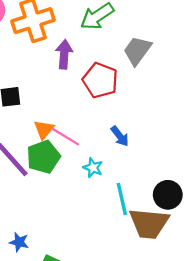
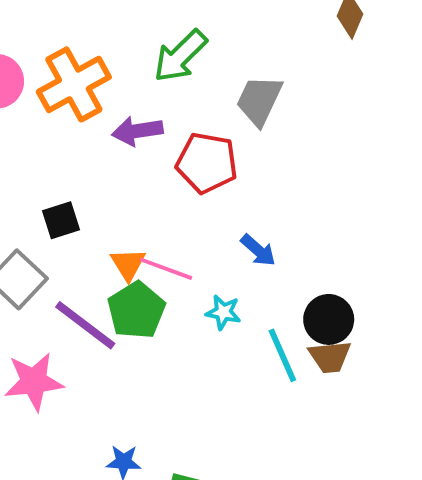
purple arrow: (64, 54) -> (137, 131), turned -92
black circle: (168, 195) -> (329, 319), moved
brown trapezoid: (149, 223) -> (330, 357), moved, size x0.6

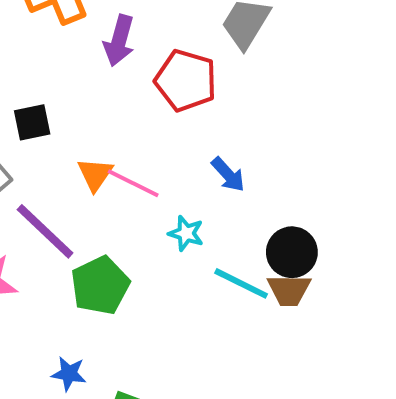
purple arrow: (137, 131) -> (119, 41), turned -72
green pentagon: (136, 310) -> (100, 285), moved
cyan line: (282, 355) -> (241, 283), turned -46

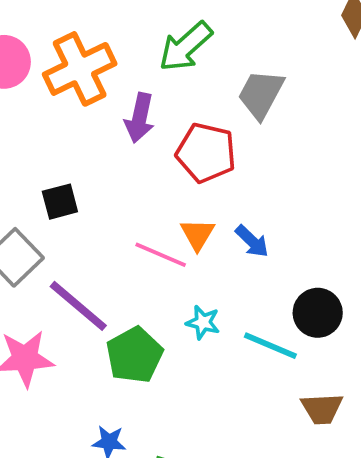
orange triangle: (95, 174) -> (197, 234), moved
cyan star: (186, 233) -> (203, 322), moved
brown trapezoid: (289, 290) -> (322, 409), moved

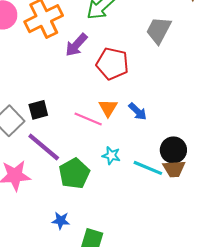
gray trapezoid: (261, 94) -> (159, 30), moved
purple arrow: (140, 118) -> (76, 45), turned 30
black square: (60, 202) -> (38, 110), moved
brown trapezoid: (322, 409) -> (174, 169), moved

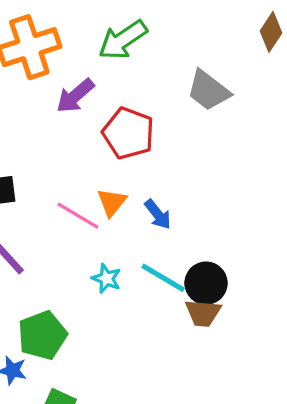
gray trapezoid: (159, 30) -> (208, 90), turned -88
cyan line: (148, 168) -> (163, 278), moved
green pentagon: (74, 173) -> (42, 335), moved

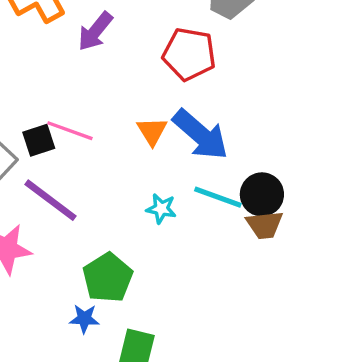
red pentagon: (128, 133) -> (189, 54), moved
blue arrow: (158, 214) -> (200, 135), size x1.8
pink line: (78, 216) -> (70, 131), moved

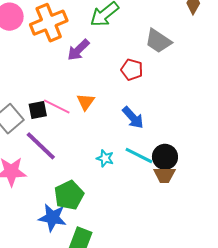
red pentagon: (189, 54) -> (132, 70), size x0.7
orange triangle: (152, 131) -> (86, 102), moved
blue arrow: (200, 135) -> (133, 118), size x0.7
blue star: (84, 319) -> (52, 218), size x1.6

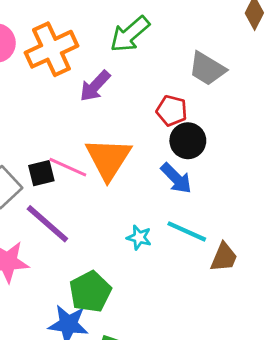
orange triangle: (86, 102) -> (108, 159), size x1.8
black circle: (165, 157) -> (188, 141), moved
brown trapezoid: (164, 175) -> (224, 257), turned -65

